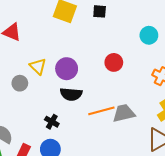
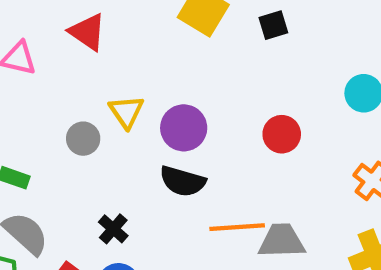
black square: (100, 11) -> (273, 25), turned -32
black cross: (52, 122) -> (113, 229), moved

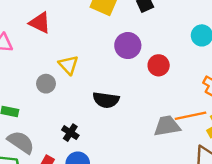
purple circle: (184, 128) -> (128, 46), moved
orange line: (237, 227) -> (190, 116), moved

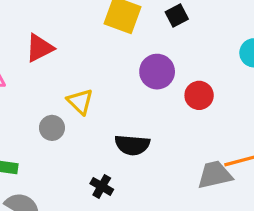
red triangle: (40, 23) -> (40, 48), turned -50
black cross: (70, 133) -> (102, 186), moved

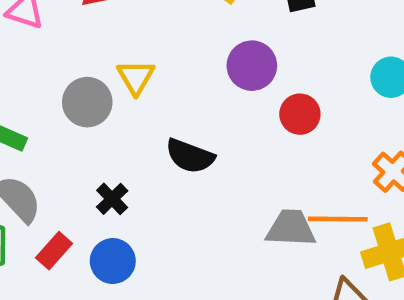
gray circle: (52, 128) -> (87, 102), size x1.4
black cross: (102, 186) -> (112, 199), moved

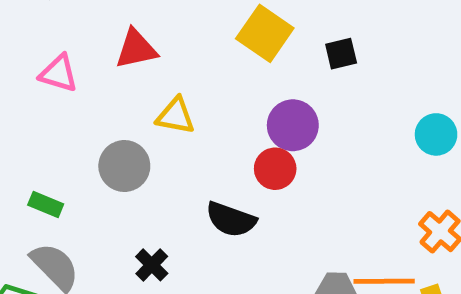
yellow triangle: (136, 77) -> (176, 116), moved, turned -48
red circle: (300, 114) -> (275, 169), moved

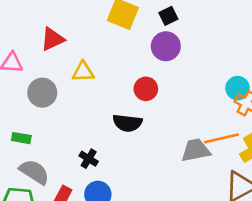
purple circle: (293, 125) -> (166, 46), moved
cyan circle: (436, 134) -> (238, 88), moved
gray circle: (124, 166) -> (42, 93), moved

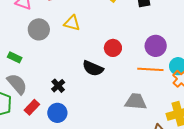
purple circle: (166, 46) -> (156, 46), moved
orange line: (221, 138) -> (150, 69), moved

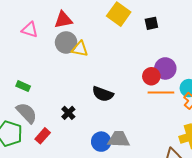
gray circle: (39, 29) -> (66, 42), moved
red circle: (113, 48) -> (151, 76), moved
gray trapezoid: (136, 102) -> (119, 139), moved
blue circle: (57, 113) -> (101, 142), moved

